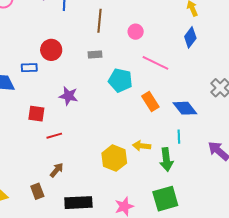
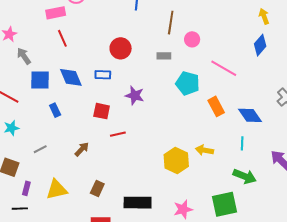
pink circle: (136, 32) -> (192, 39), moved
blue rectangle: (29, 68) -> (103, 75), moved
green arrow: (166, 160) -> (245, 176), moved, turned -65
brown arrow: (57, 170) -> (82, 149), moved
brown rectangle: (37, 191) -> (97, 188), turned 42

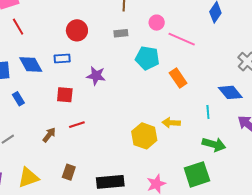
pink circle: (192, 39) -> (157, 23), moved
blue diamond: (250, 115) -> (230, 92), moved
red line: (118, 134) -> (77, 125), moved

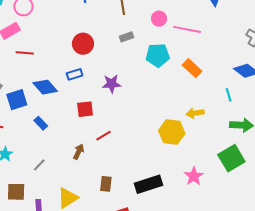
red line: (18, 27) -> (25, 53), turned -42

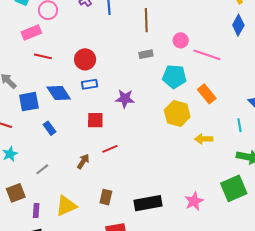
red circle: (83, 44) -> (85, 59), moved
yellow hexagon: (172, 132) -> (177, 113), moved
brown square: (16, 192) -> (16, 193), turned -30

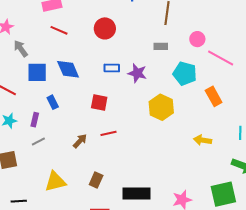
red circle: (85, 59) -> (105, 28), moved
blue rectangle: (90, 84) -> (112, 68), moved
purple star: (125, 99) -> (137, 73), moved
yellow hexagon: (177, 113) -> (161, 107), moved
purple rectangle: (36, 210) -> (35, 120), moved

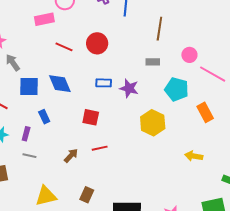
red line: (59, 30) -> (64, 47), moved
gray line: (38, 141) -> (29, 156), turned 40

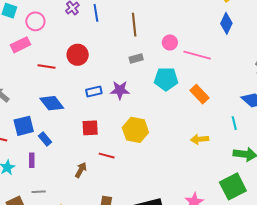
blue square: (29, 87) -> (24, 126), moved
yellow hexagon: (153, 123) -> (135, 130), moved
red line: (100, 148) -> (107, 156), turned 42
gray line: (29, 156) -> (39, 192), moved

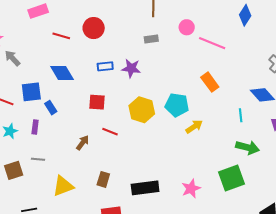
cyan pentagon: (166, 79) -> (177, 105), moved
yellow arrow: (200, 139) -> (194, 127), moved, turned 144

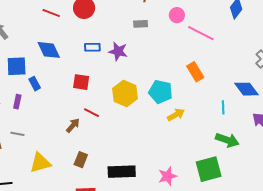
brown arrow: (83, 143) -> (73, 125), moved

